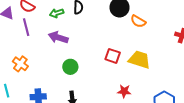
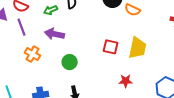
yellow trapezoid: (139, 60) -> (138, 48), turned 90
orange cross: (20, 64) -> (33, 54), moved

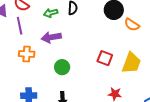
purple arrow: (54, 34) -> (51, 37), turned -30
orange cross: (33, 54) -> (27, 54), turned -35

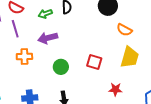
orange semicircle: (132, 25) -> (124, 30), moved
red square: (105, 58) -> (94, 62), moved

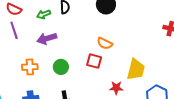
orange semicircle: (124, 30) -> (105, 43), moved
orange cross: (24, 56) -> (30, 67), moved
yellow trapezoid: (130, 57) -> (136, 69), moved

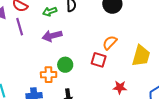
orange semicircle: (105, 43) -> (110, 43), turned 105
orange cross: (30, 67) -> (49, 75), moved
yellow trapezoid: (136, 69) -> (141, 56), moved

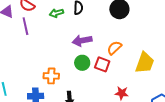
purple arrow: (52, 36) -> (82, 41), moved
green circle: (65, 65) -> (82, 63), moved

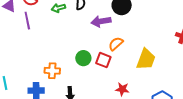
purple arrow: (82, 41) -> (101, 21), moved

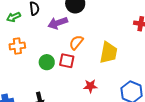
orange cross: (52, 71) -> (17, 46), moved

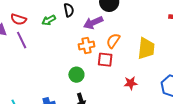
orange cross: (17, 46) -> (87, 45), moved
green circle: (47, 62) -> (76, 75), moved

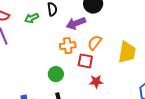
red star: (131, 83) -> (96, 81), moved

